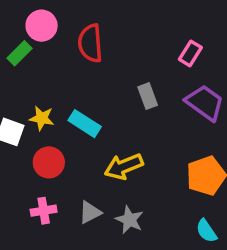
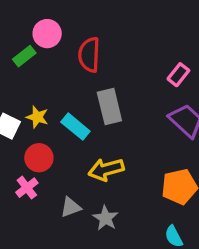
gray rectangle: (148, 96) -> (109, 107), moved, size x1.5
pink cross: (44, 211) -> (27, 188), moved, turned -35

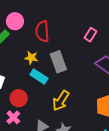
pink rectangle: (178, 75) -> (90, 35), moved
yellow star: (37, 117) -> (31, 58), moved
yellow arrow: (106, 169) -> (61, 101), turned -35

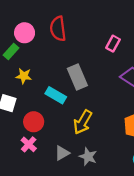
red semicircle: (42, 31) -> (58, 29), moved
yellow star: (31, 58) -> (24, 76), moved

